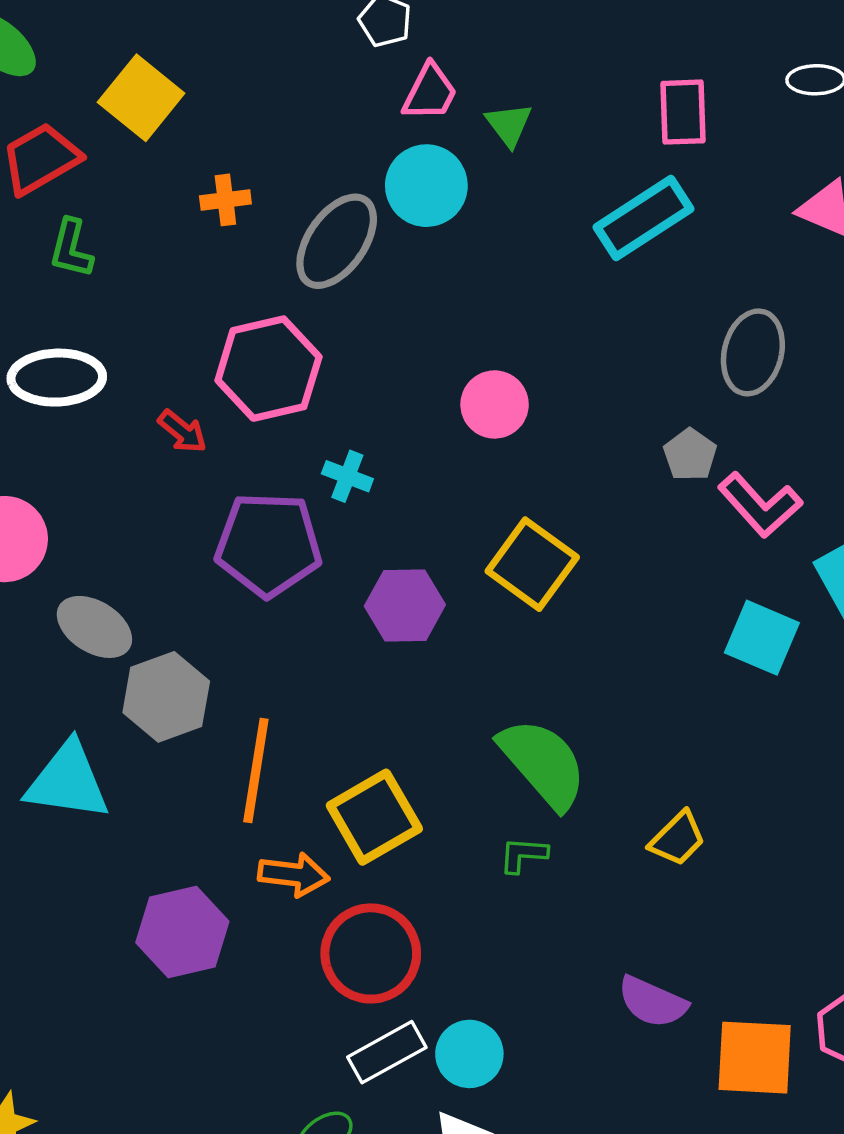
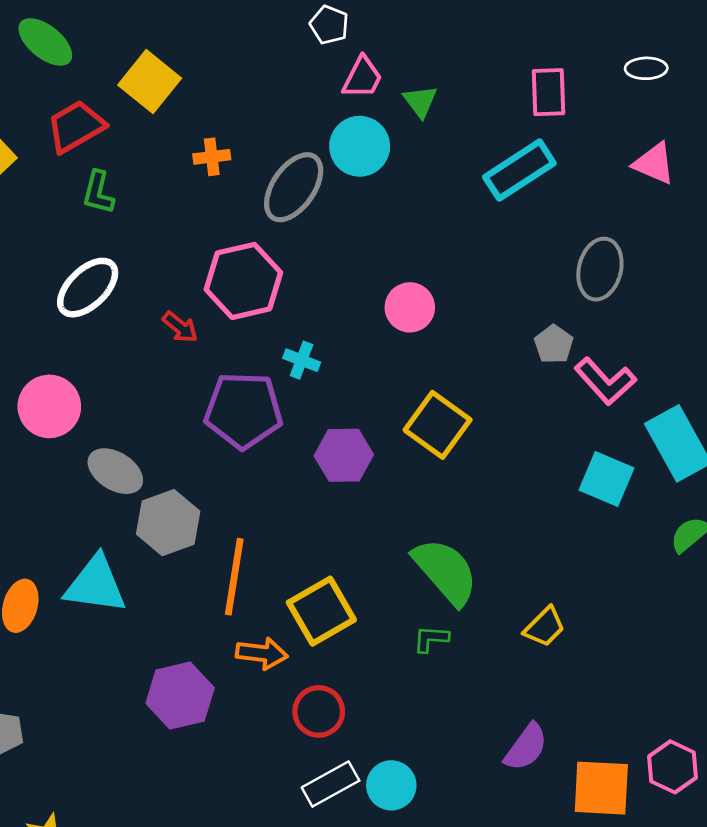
white ellipse: (57, 378) -> (88, 288), turned -42
red circle: (371, 953) -> (319, 711), size x0.7
purple semicircle: (652, 1002) -> (526, 747), turned -78

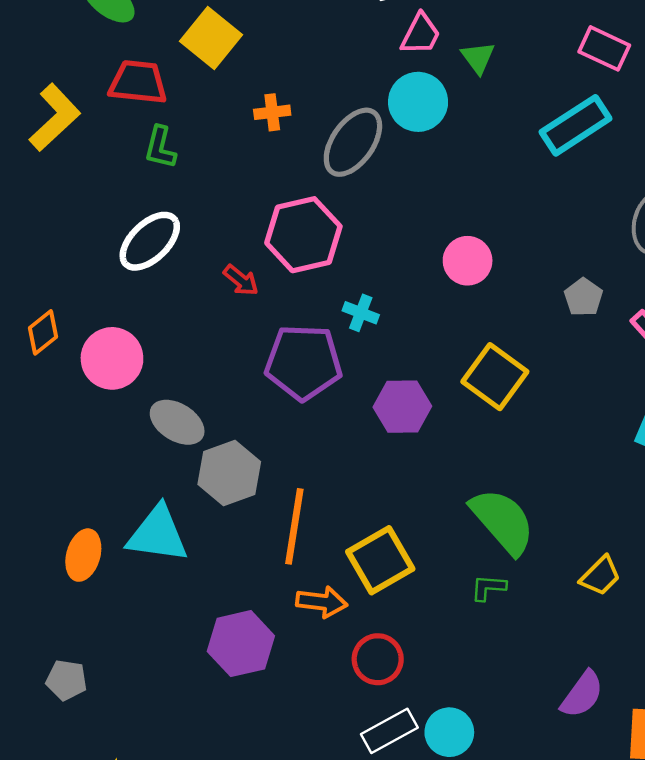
pink rectangle: (548, 92) -> (604, 48), turned -63
red trapezoid: (76, 126) -> (138, 82), turned 36
gray pentagon: (554, 344) -> (583, 297), moved

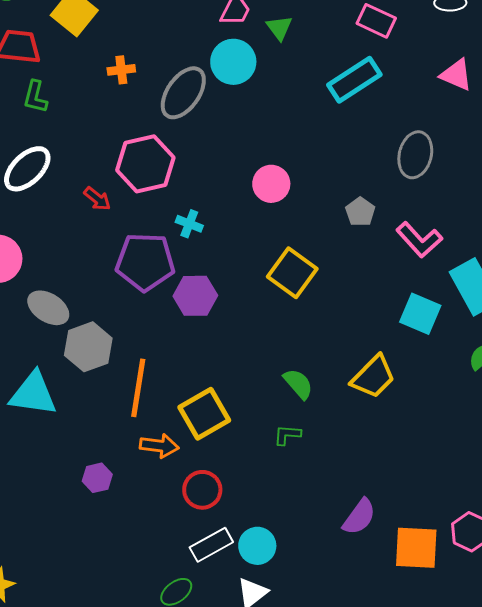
purple hexagon: (402, 407) -> (195, 296), moved
green semicircle: (503, 521) -> (298, 384), size x0.6
yellow trapezoid: (600, 576) -> (373, 377), moved, size x1.4
purple hexagon: (241, 644) -> (97, 478), size x0.6

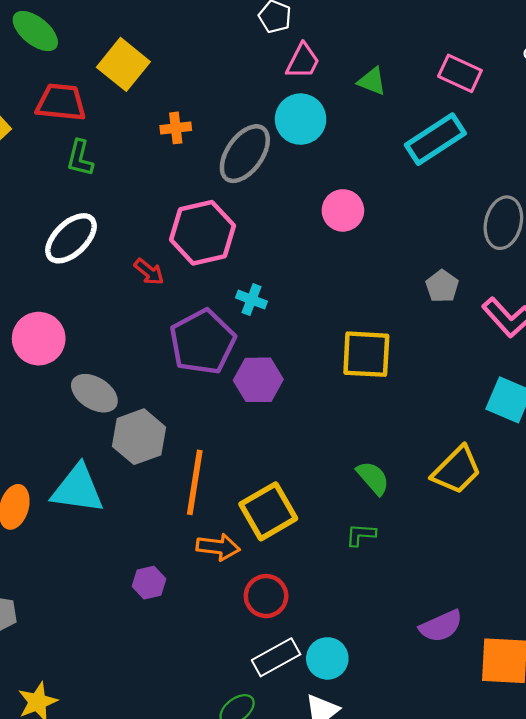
green triangle: (279, 28) -> (372, 81), moved, turned -32
pink circle: (271, 184) -> (343, 210), moved
purple pentagon: (145, 262) -> (202, 342), turned -30
yellow square: (292, 273) -> (366, 354), turned -33
purple semicircle: (359, 517) -> (441, 626), turned 30

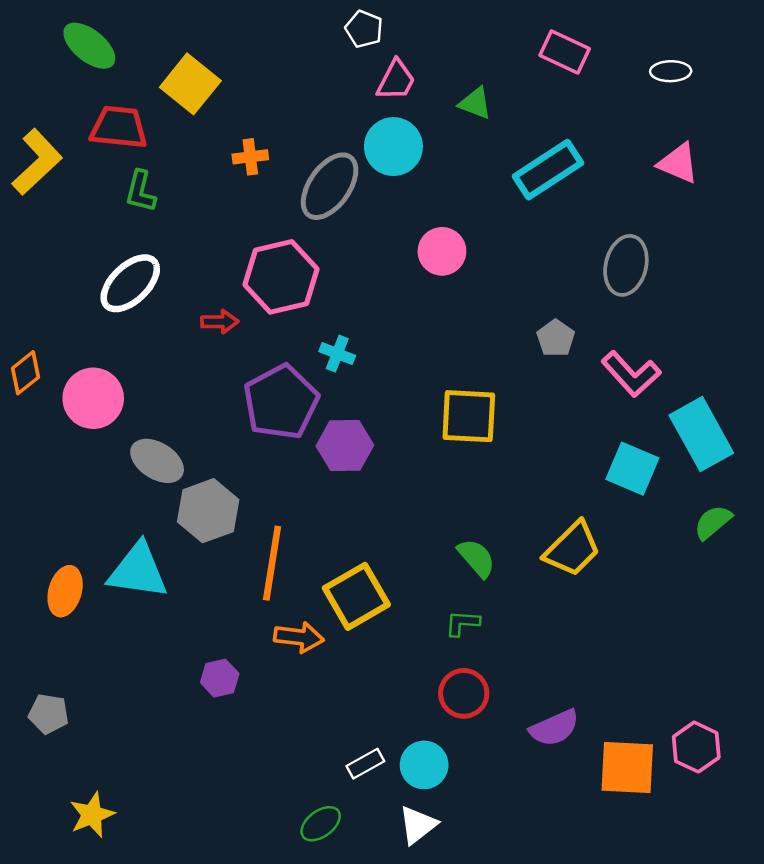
pink rectangle: (460, 73) -> (565, 52), moved
red arrow: (149, 272) -> (220, 322), turned -40
red circle: (266, 596) -> (464, 693), moved
white rectangle: (276, 657) -> (365, 764), size x0.7

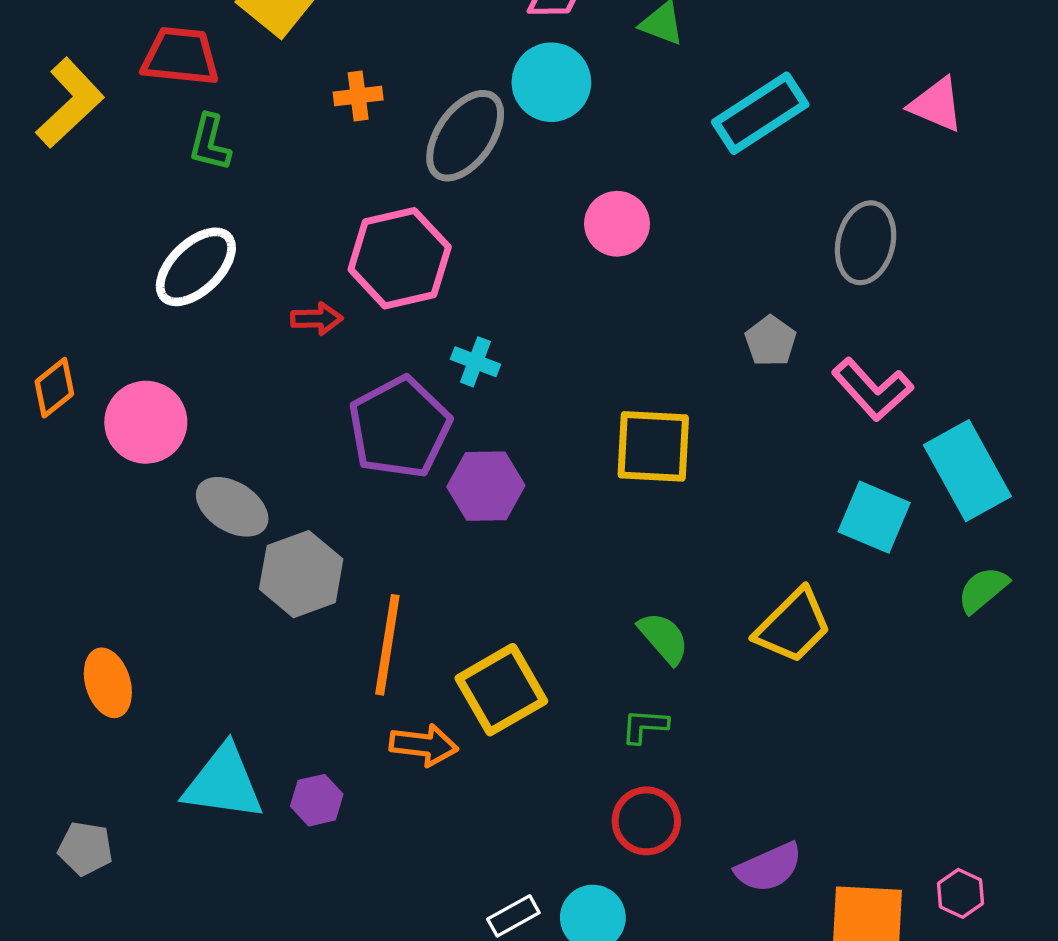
cyan triangle: (138, 571) -> (223, 783), moved
orange ellipse: (65, 591) -> (108, 683), turned -33
pink hexagon: (696, 747) -> (960, 893), size x0.7

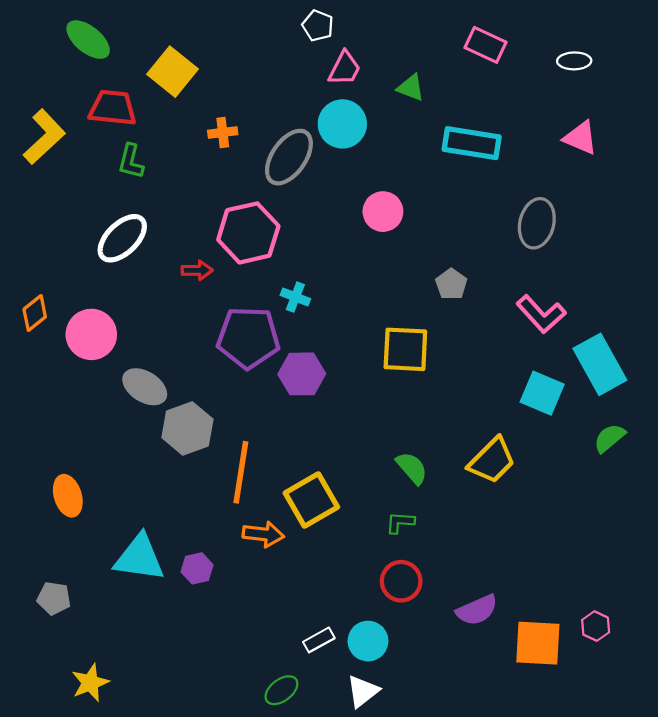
cyan rectangle: (760, 113) -> (472, 143), turned 42
gray pentagon: (771, 341) -> (451, 284), moved
purple pentagon: (400, 427) -> (248, 338), turned 30

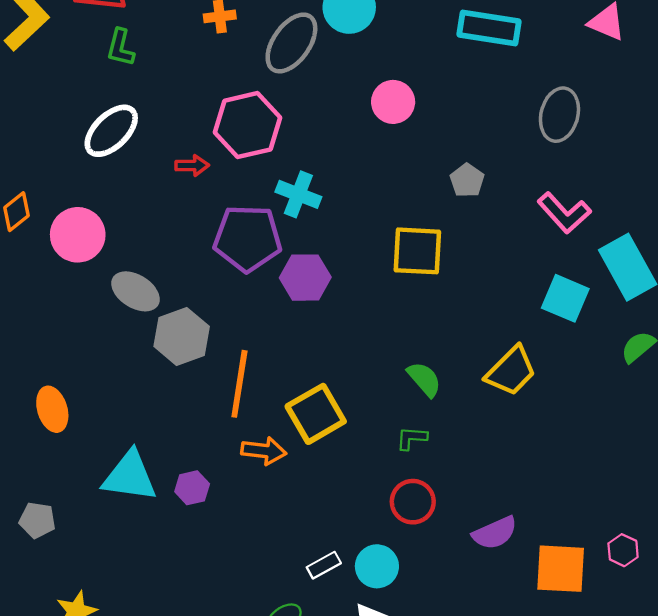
cyan cross: (295, 297) -> (298, 194), size x1.4

